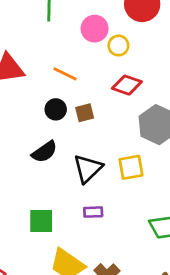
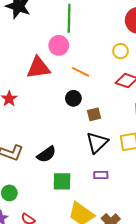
pink circle: (95, 29) -> (59, 45), moved
brown square: (85, 113) -> (94, 114), moved
black semicircle: (44, 152) -> (46, 154), moved

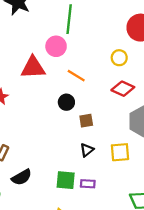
black triangle: (97, 143) -> (87, 150), size x0.6
black semicircle: (46, 154) -> (22, 177), moved
green square: (62, 181) -> (66, 180), moved

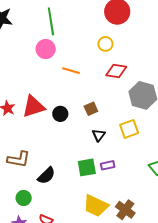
red triangle: (33, 67) -> (33, 107), moved
black circle: (66, 102) -> (60, 114), moved

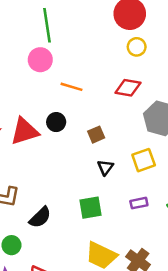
yellow circle: (105, 44) -> (137, 47), moved
black circle: (60, 114) -> (56, 122), moved
purple rectangle: (108, 165) -> (139, 203), moved

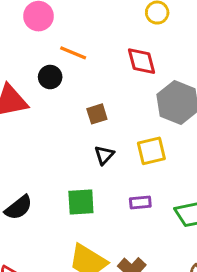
red diamond: (128, 88) -> (142, 61), turned 60
black circle: (56, 122) -> (50, 77), moved

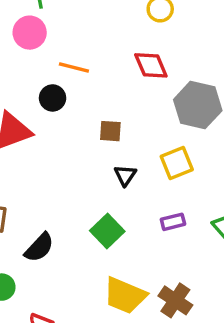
brown square: (97, 114) -> (110, 131), turned 30
green square: (81, 202) -> (107, 231), turned -32

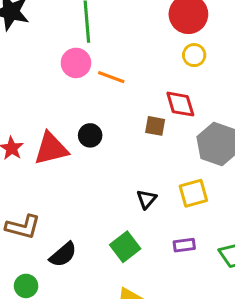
orange line: (74, 68) -> (111, 77), moved
black circle: (53, 98) -> (90, 135), moved
brown square: (110, 131) -> (155, 126), moved

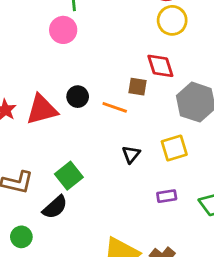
yellow circle: (194, 55) -> (172, 20), size x1.4
orange line: (111, 77) -> (115, 107), moved
green square: (125, 247) -> (69, 176), moved

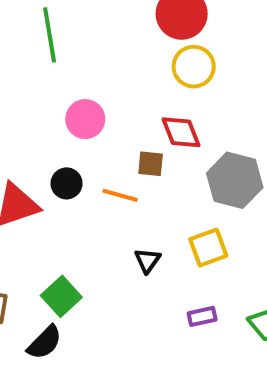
pink circle: (63, 30) -> (85, 119), moved

